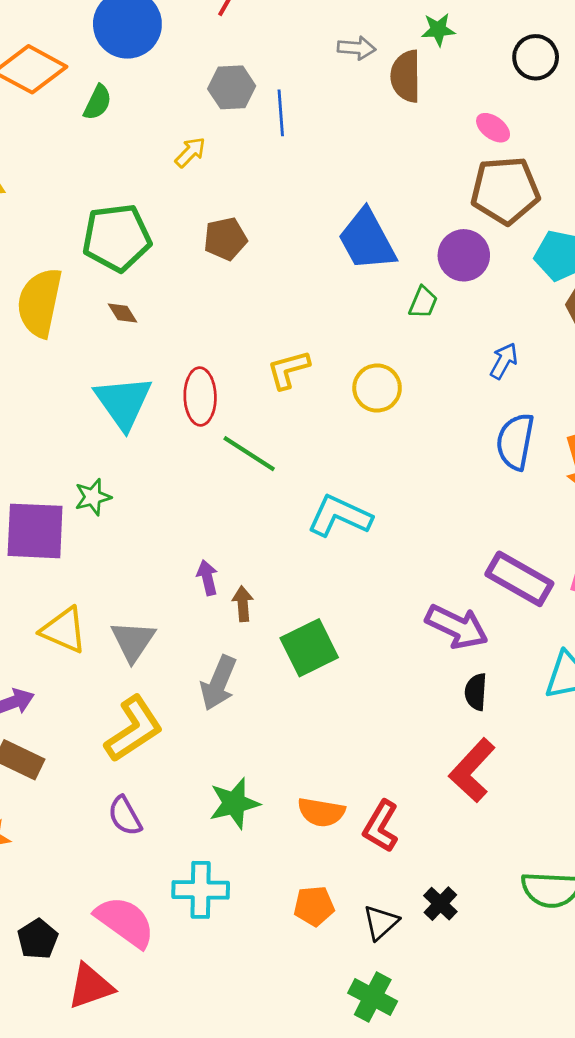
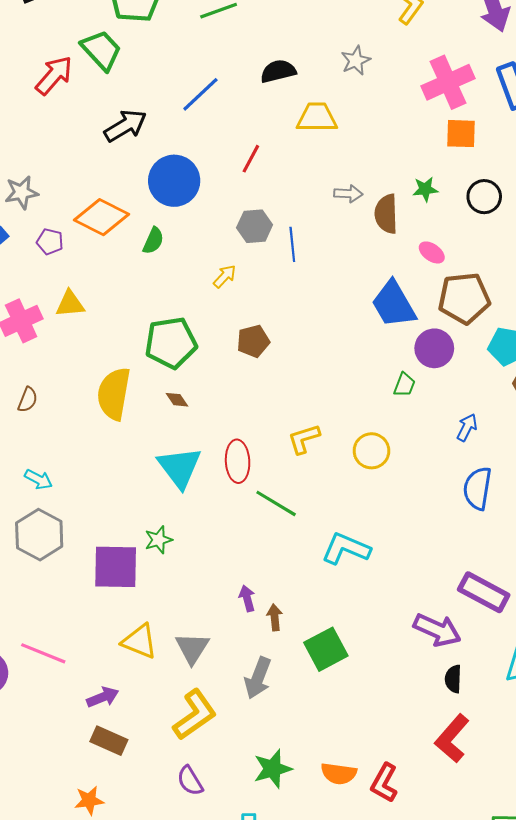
green star: (438, 30) -> (425, 189), moved
pink ellipse: (493, 128) -> (432, 252), moved
blue trapezoid: (367, 240) -> (394, 304), moved

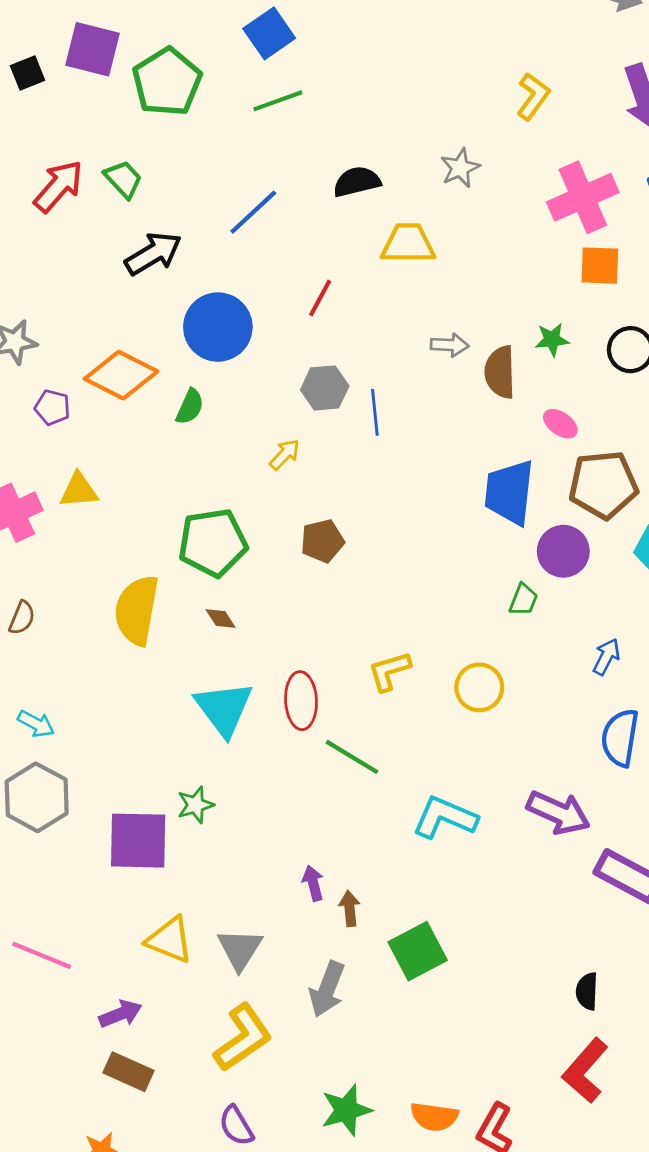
green trapezoid: (101, 50) -> (123, 179), moved, size x0.7
blue trapezoid: (394, 304) -> (509, 492), turned 36
purple arrow: (437, 630) -> (558, 813), moved

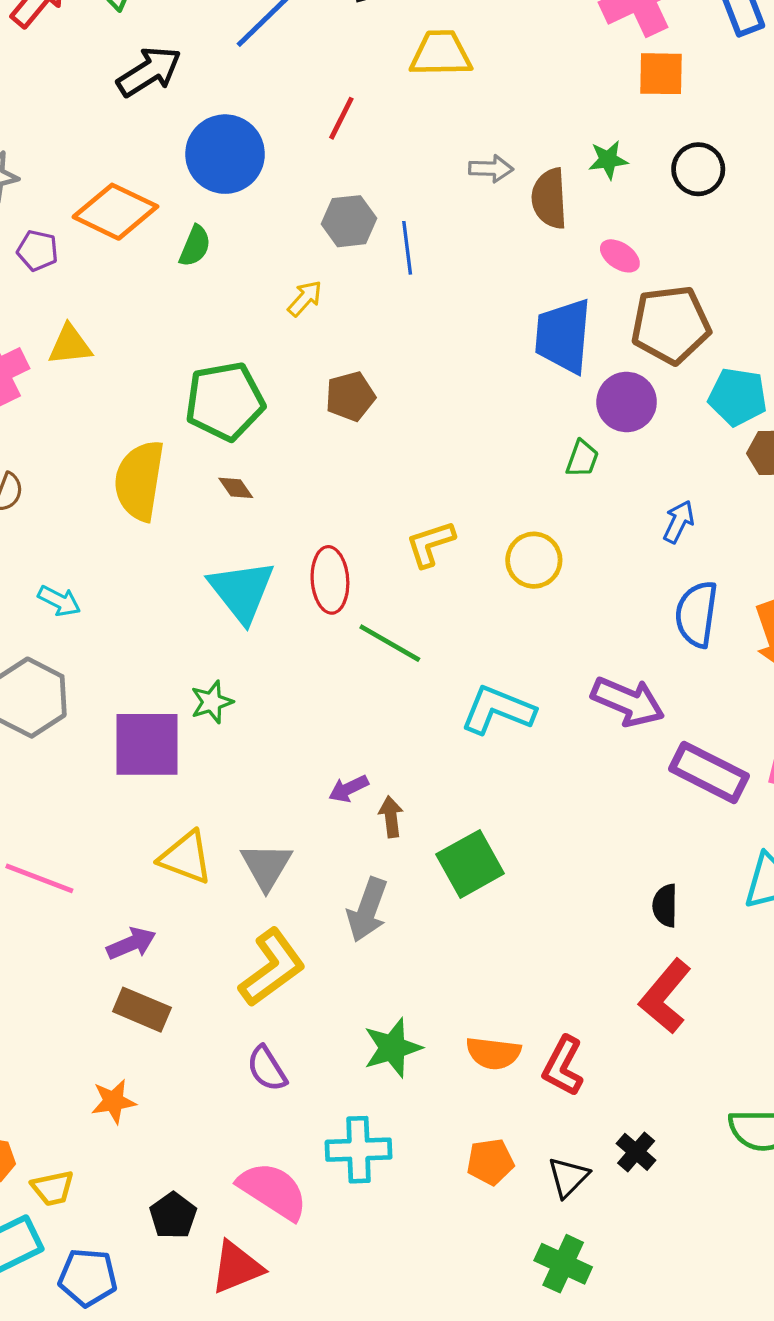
cyan arrow: (36, 724) -> (59, 601), moved
purple arrow: (313, 883) -> (349, 789), turned -100

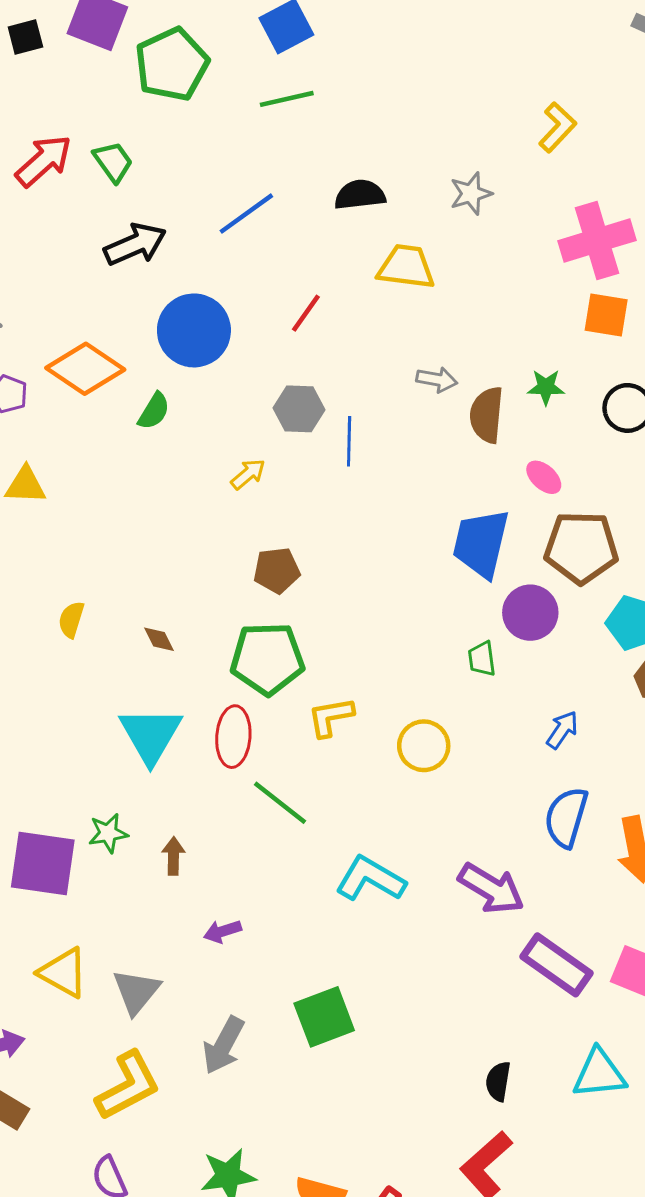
green pentagon: (225, 401) -> (267, 659), moved
green trapezoid: (582, 459) -> (482, 659), turned 144
yellow semicircle: (139, 481) -> (71, 620), size x0.5
brown arrow: (391, 817) -> (173, 856), moved

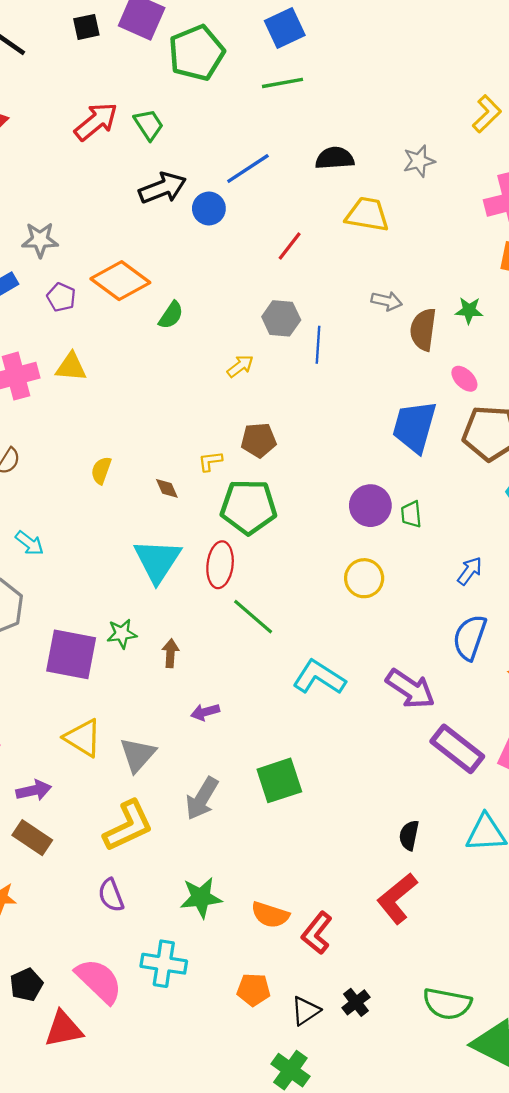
blue circle: (194, 330) -> (209, 209), moved, size x0.6
purple circle: (530, 613) -> (370, 506), moved
yellow L-shape: (331, 717) -> (210, 461), moved, size x0.7

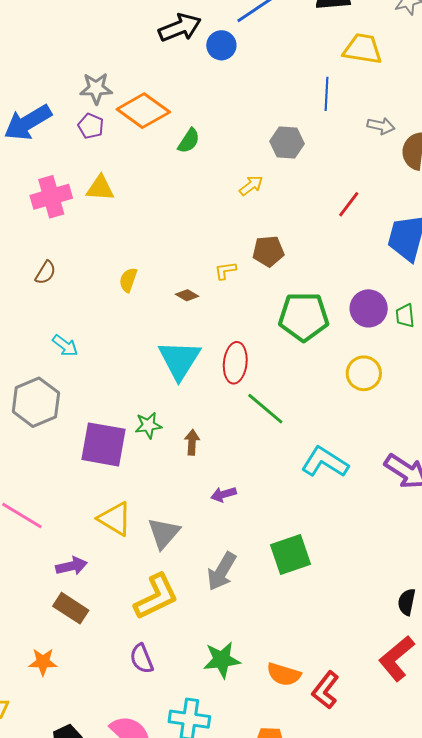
gray star: (40, 240) -> (96, 88), moved
red line: (290, 246) -> (349, 204), moved
blue line: (318, 345) -> (327, 94), moved
brown diamond: (167, 488) -> (187, 295), turned -35
green pentagon: (248, 507) -> (304, 317), moved

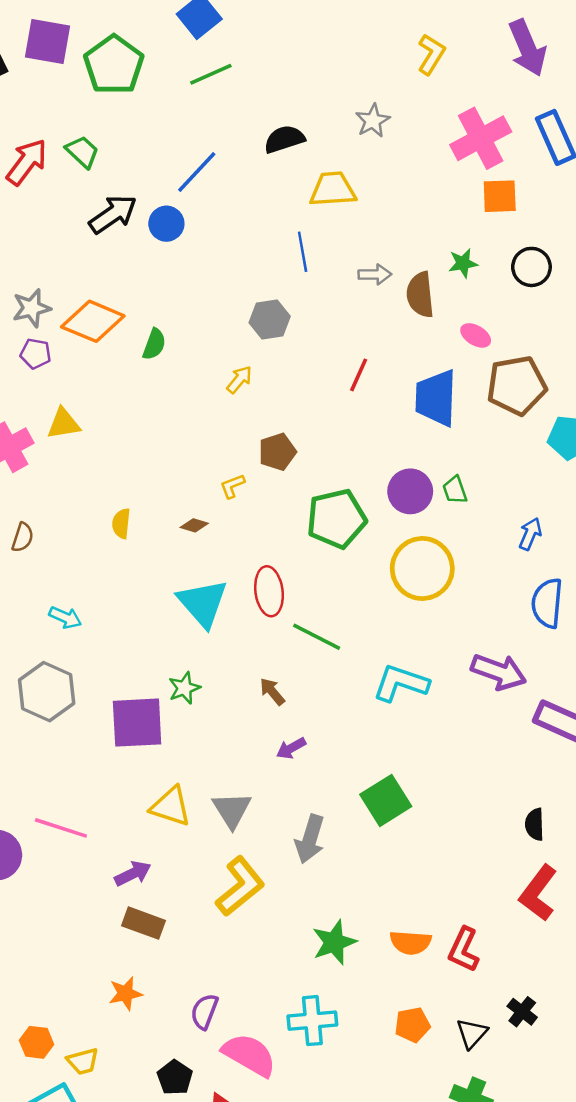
yellow circle: (364, 373) -> (422, 569), size x1.5
brown arrow: (192, 442) -> (272, 691), moved, turned -30
purple semicircle: (142, 659) -> (204, 1011), moved, turned 56

